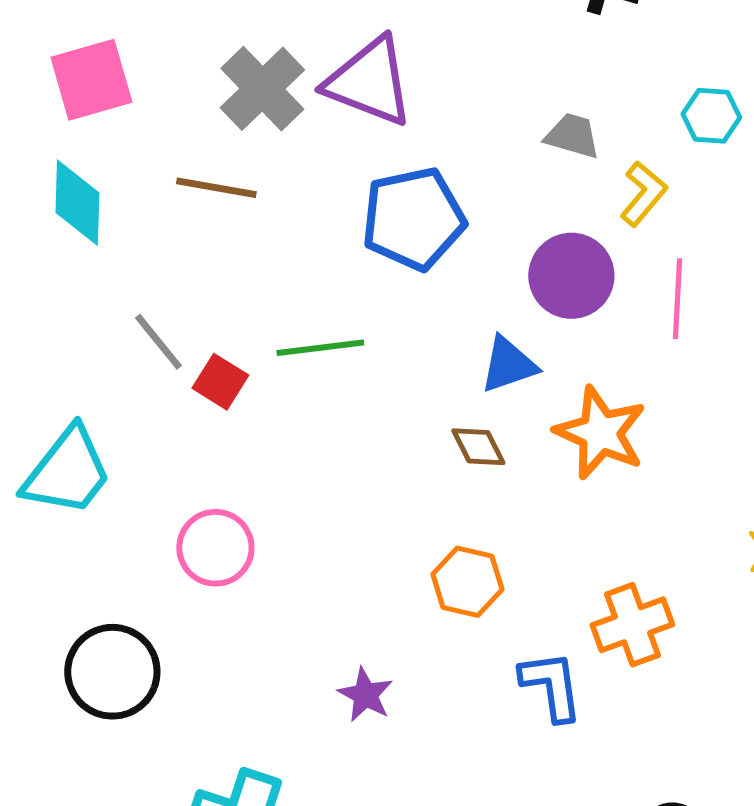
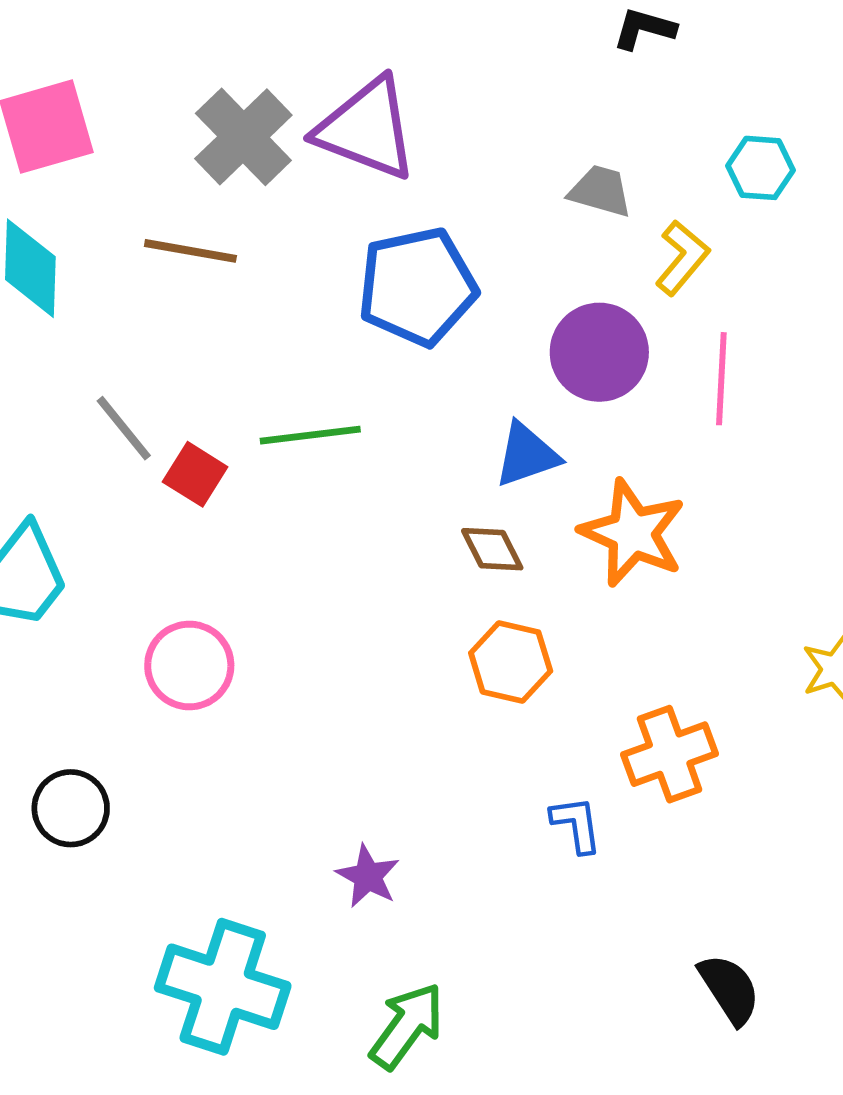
orange hexagon: (467, 582) -> (511, 662), moved
black circle: (112, 672) -> (71, 808), size x0.7
blue L-shape: (551, 686) -> (576, 824), size x0.7
purple star: (365, 695) -> (368, 876), moved

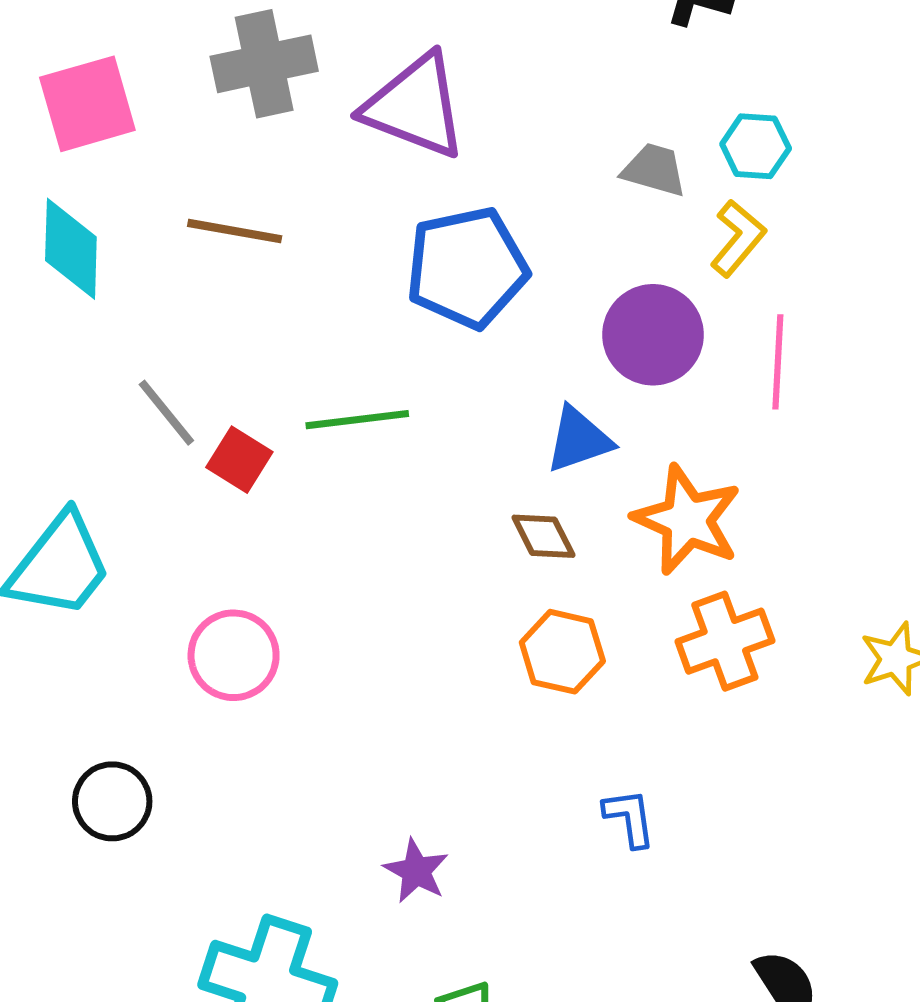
gray cross: (243, 137) -> (264, 64), moved, turned 32
cyan hexagon: (760, 168) -> (756, 146), moved
orange cross: (670, 754) -> (725, 641), moved

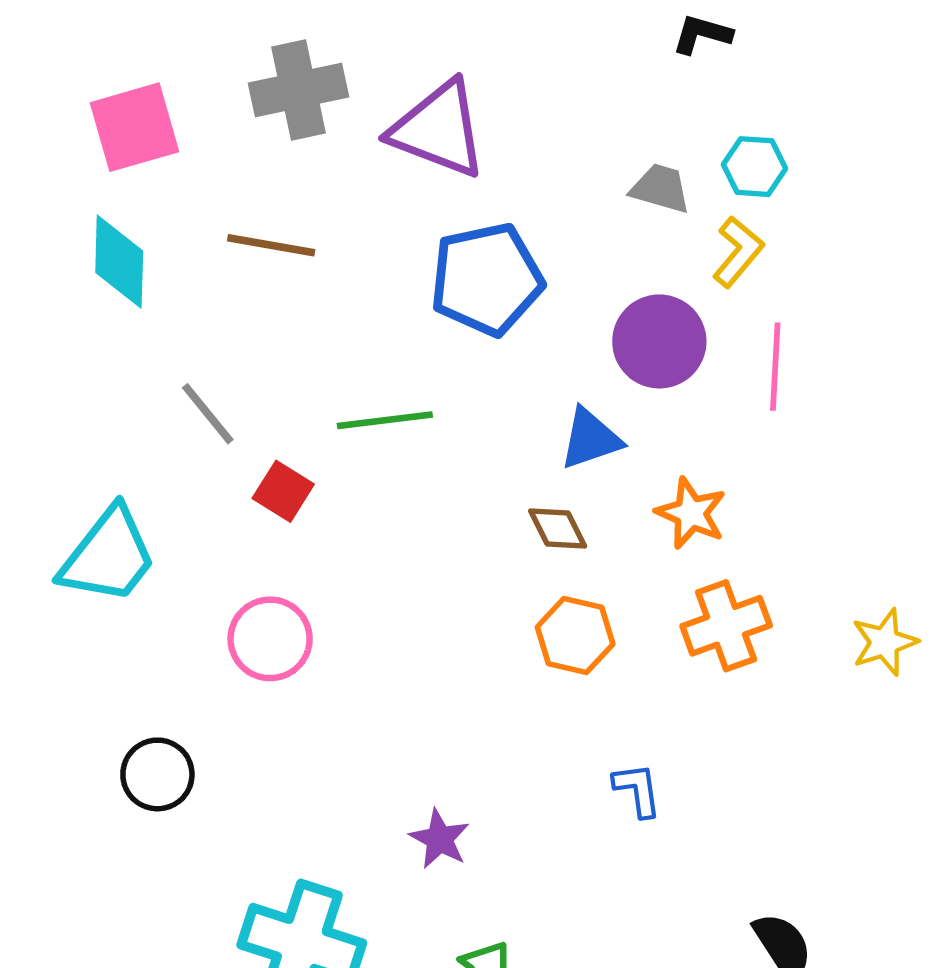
red square: (239, 460) -> (283, 491), moved
orange star: (687, 520) -> (691, 513), size x0.7

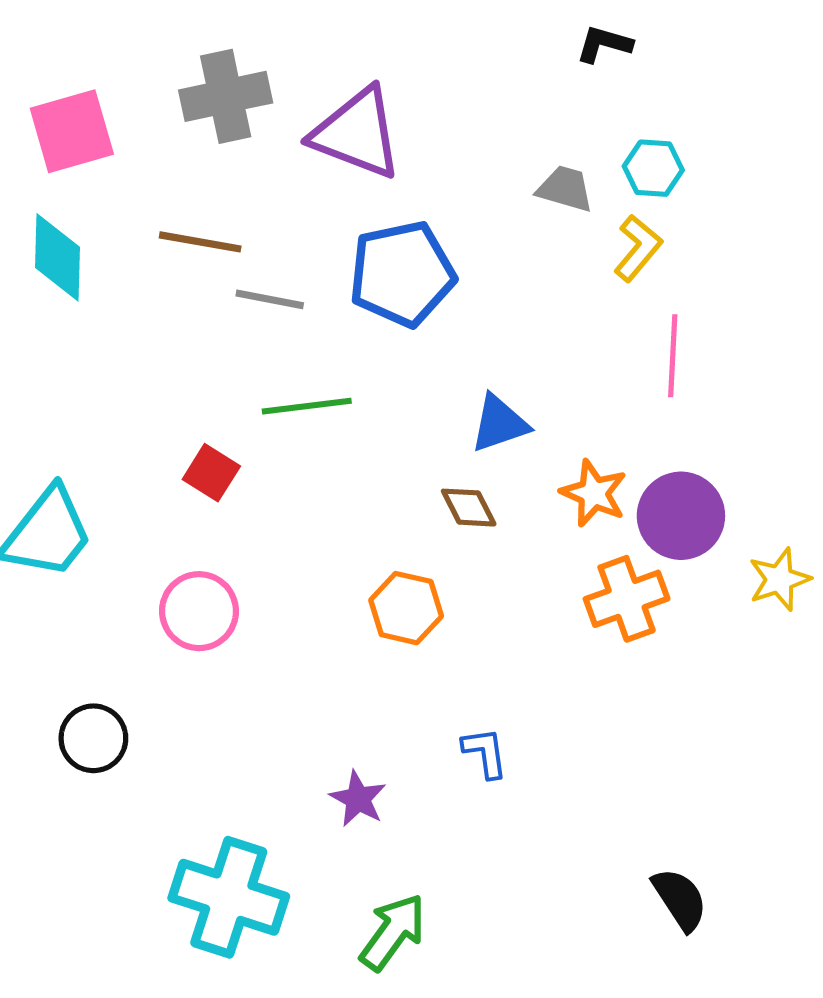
purple circle: (659, 341) -> (681, 516), moved
gray line: (208, 414) -> (270, 299), moved, turned -40
orange hexagon: (575, 636) -> (406, 608), moved
yellow star: (885, 642) -> (779, 579), moved
blue L-shape: (637, 790) -> (485, 753), moved

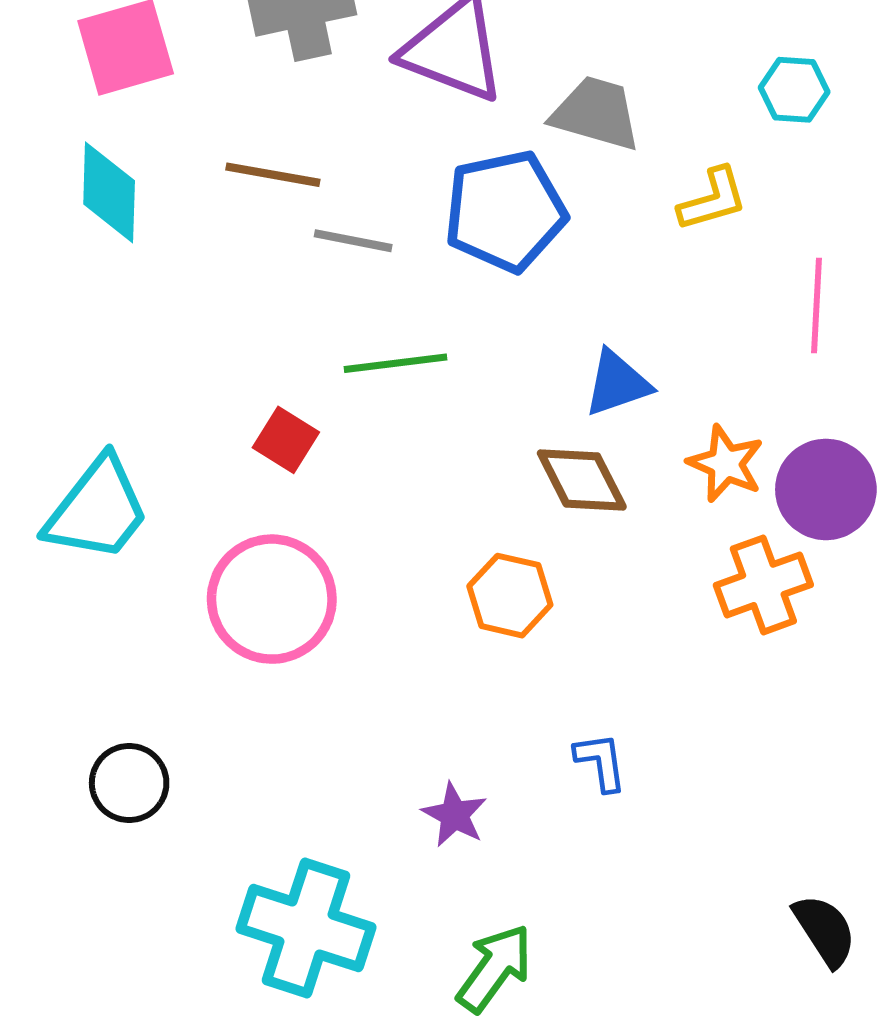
gray trapezoid: (565, 189) -> (596, 113), moved, size x1.4
yellow L-shape: (638, 248) -> (713, 199), moved, turned 34
brown diamond: (469, 508) -> (582, 480), size x1.4
pink circle: (199, 611) -> (272, 599), size x1.4
black circle: (93, 738) -> (129, 783), moved

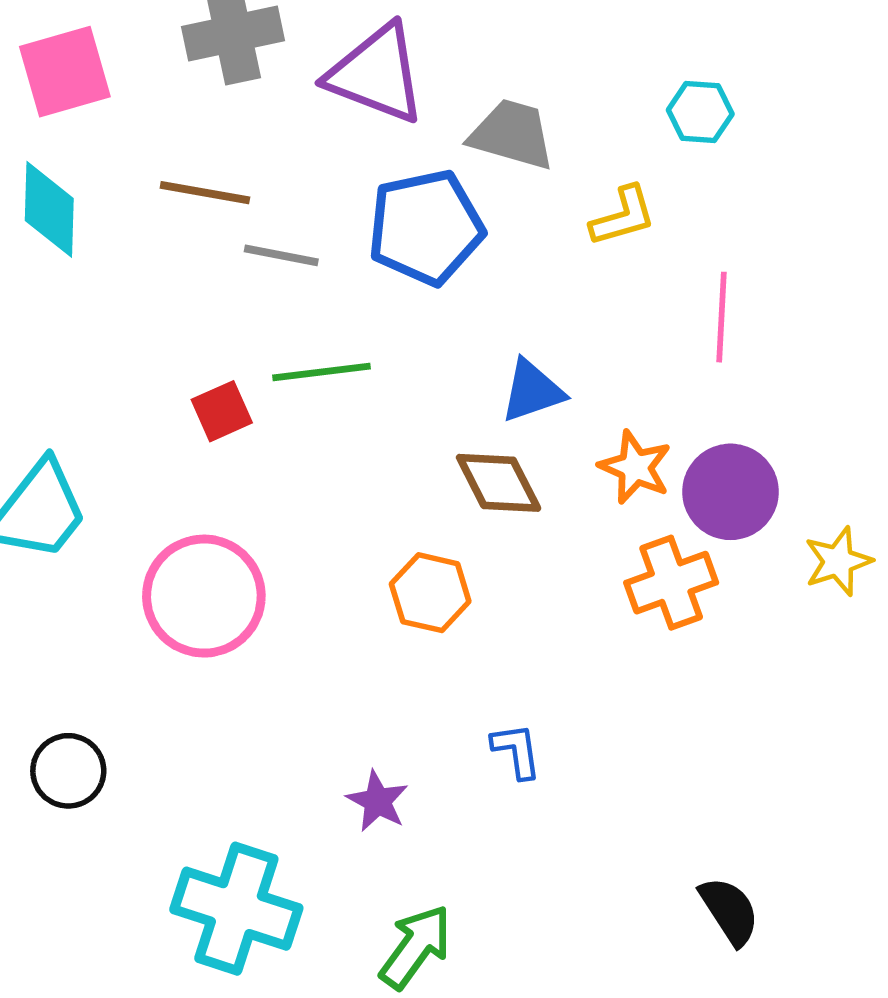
red square: (286, 440) -> (222, 411), moved, turned 34

